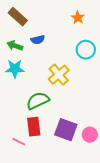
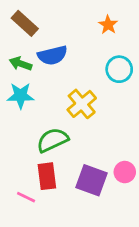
blue semicircle: (38, 40) -> (53, 55), size x1.5
pink circle: (90, 135) -> (125, 172), moved

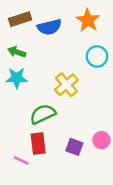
brown rectangle: (25, 23) -> (20, 19), turned -60
orange star: (108, 25) -> (88, 20), size x1.5
blue semicircle: (53, 55) -> (49, 27), moved
purple square: (91, 180) -> (74, 147), size x0.7

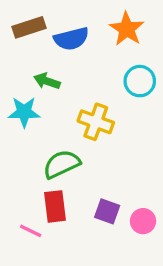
green arrow: (17, 52) -> (47, 81), moved
yellow cross: (66, 85) -> (96, 122), turned -30
pink circle: (101, 140) -> (143, 221), moved

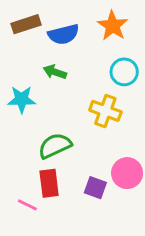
green arrow: (47, 81) -> (55, 72), moved
yellow cross: (96, 122) -> (105, 111), moved
pink circle: (143, 221) -> (127, 173), moved, size x1.4

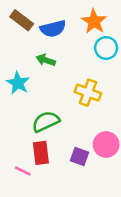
brown rectangle: (26, 24) -> (22, 20), turned 55
cyan circle: (124, 72) -> (106, 48), moved
cyan star: (22, 99) -> (18, 83), turned 30

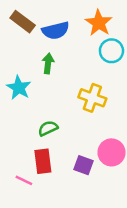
green arrow: (46, 60) -> (48, 64), turned 78
green semicircle: (46, 122) -> (48, 128), size x0.7

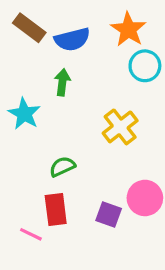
yellow cross: (92, 98) -> (120, 127), turned 32

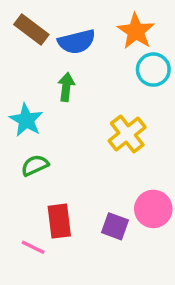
green semicircle: (62, 167) -> (35, 165), moved

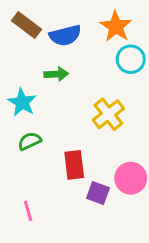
green arrow: (66, 87) -> (56, 74), turned 80
red rectangle: (59, 221) -> (74, 165), moved
pink line: (33, 247) -> (28, 211), turned 48

